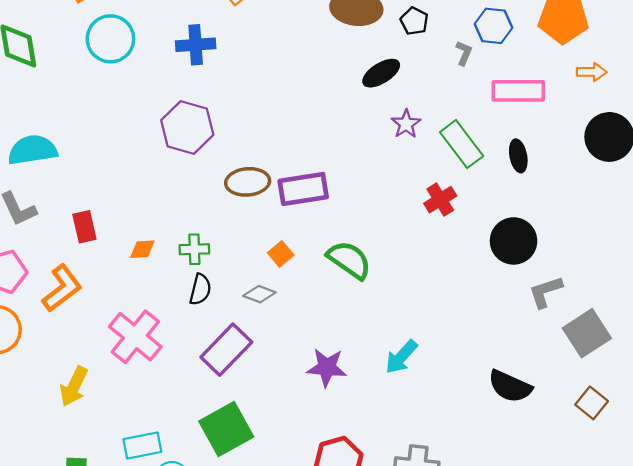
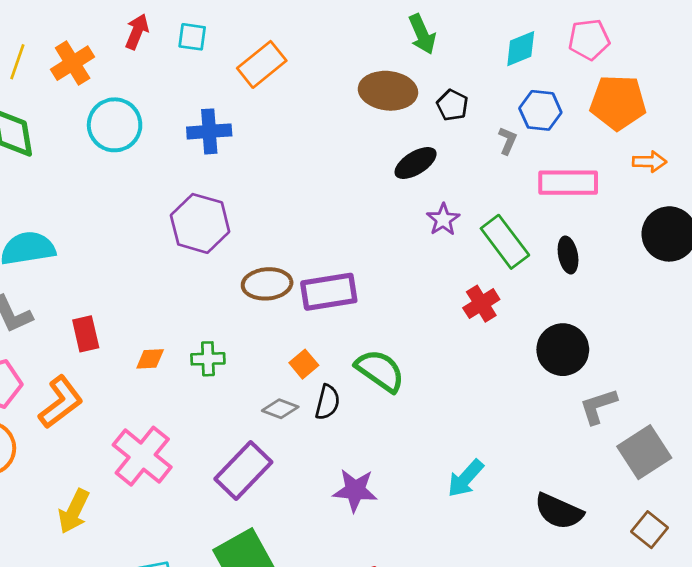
black semicircle: (200, 289) -> (327, 402), moved
cyan arrow: (401, 357) -> (465, 478), moved

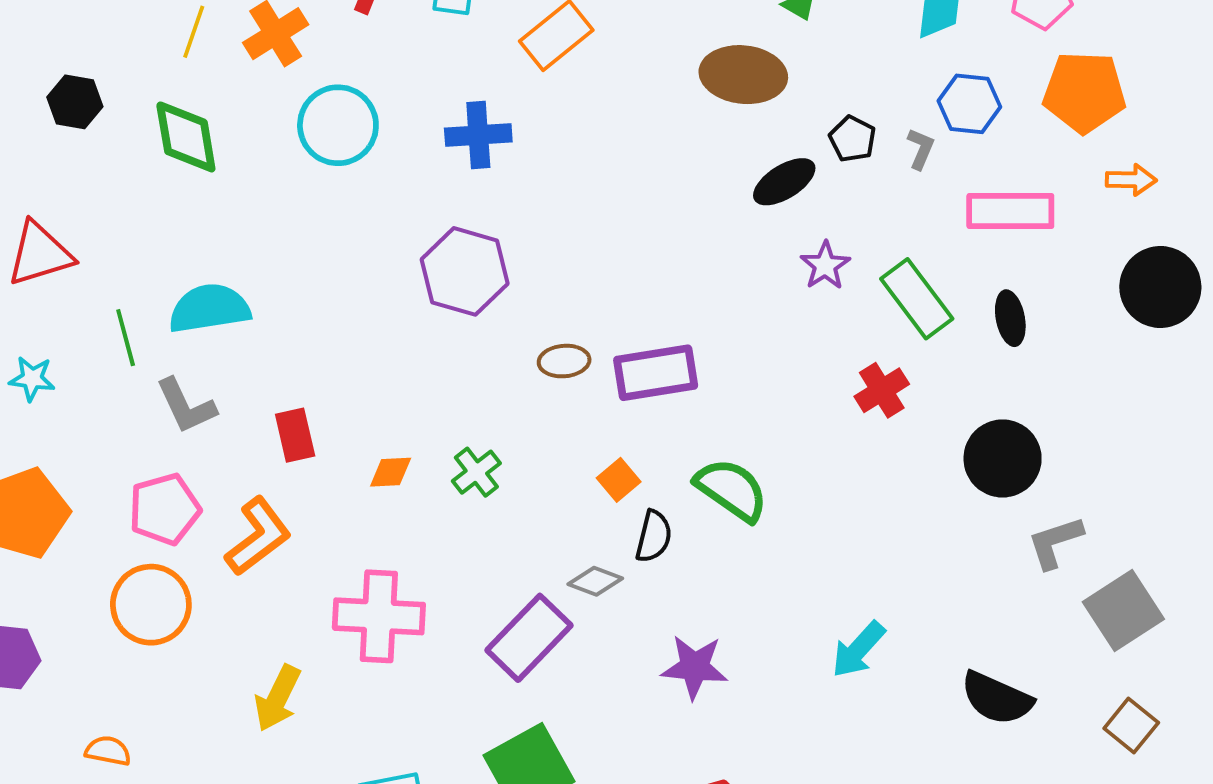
black pentagon: (452, 105) -> (852, 139), moved
brown ellipse: (267, 284) -> (564, 361), size x0.7
green cross: (208, 359) -> (476, 472), turned -36
gray diamond: (280, 409) -> (595, 581), moved
pink cross: (142, 456) -> (379, 616), turned -36

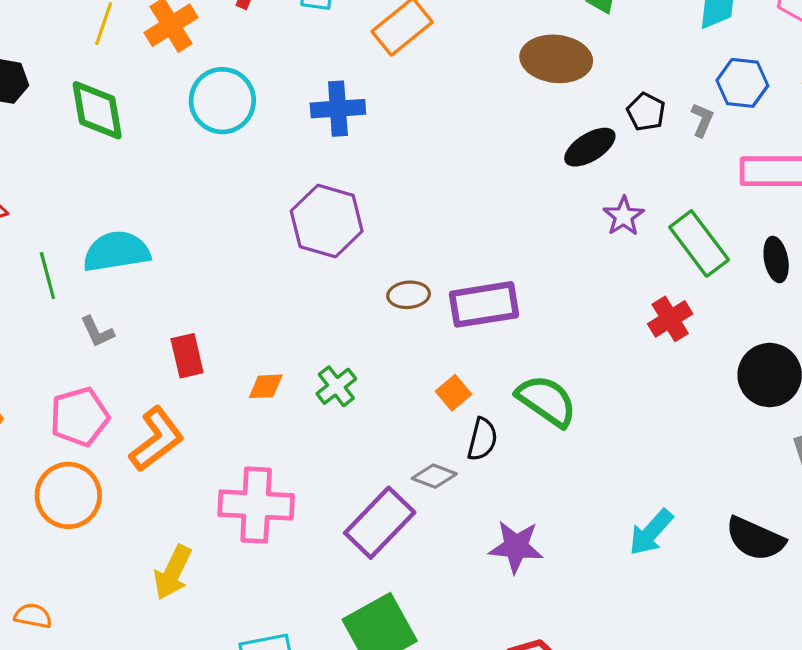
gray L-shape: (186, 406) -> (97, 332), size x0.7
black semicircle: (997, 698) -> (755, 539), moved

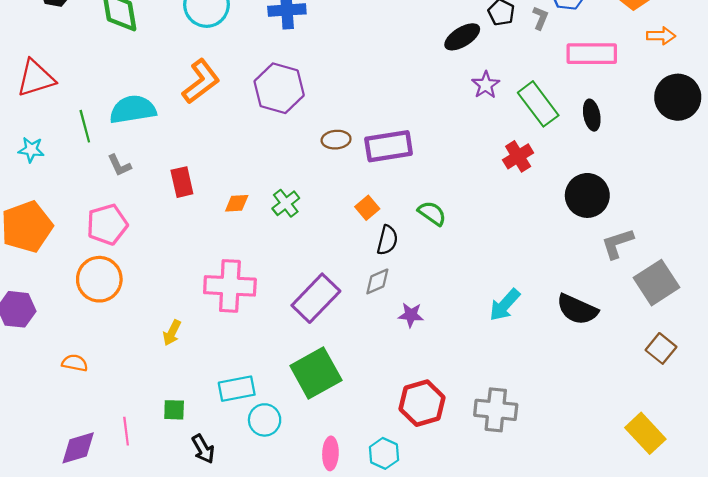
green semicircle: (547, 401) -> (432, 213), size x0.7
orange L-shape: (157, 439) -> (201, 82), moved
gray diamond: (434, 476) -> (377, 281), moved, turned -44
purple star: (516, 547) -> (411, 315), size x0.7
yellow arrow: (173, 572) -> (172, 333), size x0.7

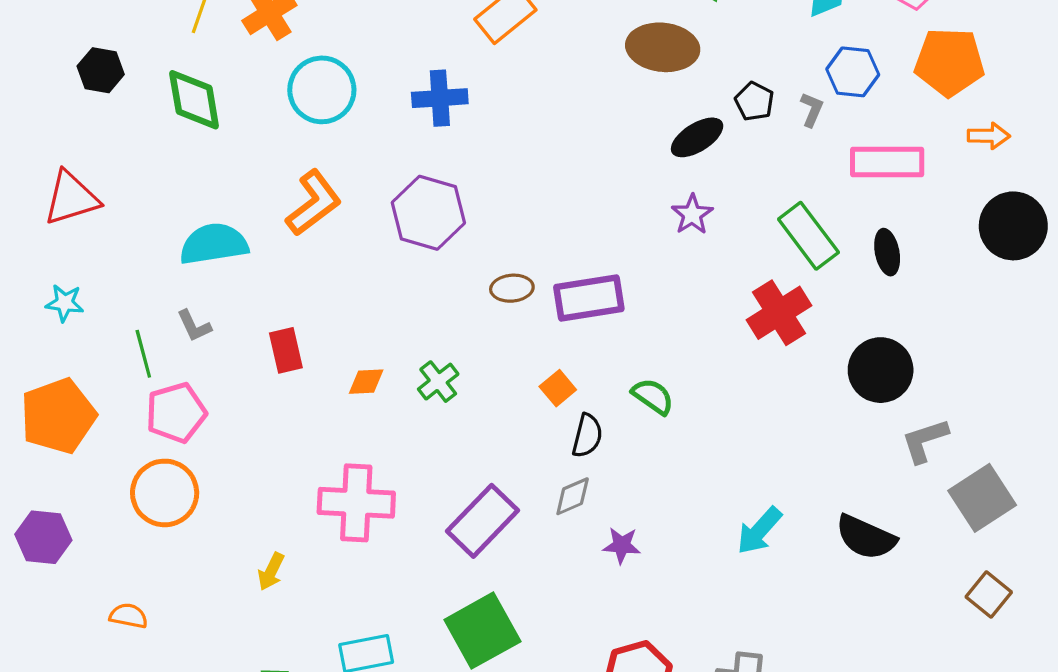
purple star: (486, 85) -> (692, 214), moved
green line: (85, 126) -> (143, 354), moved
red cross: (518, 156) -> (779, 313), size x1.4

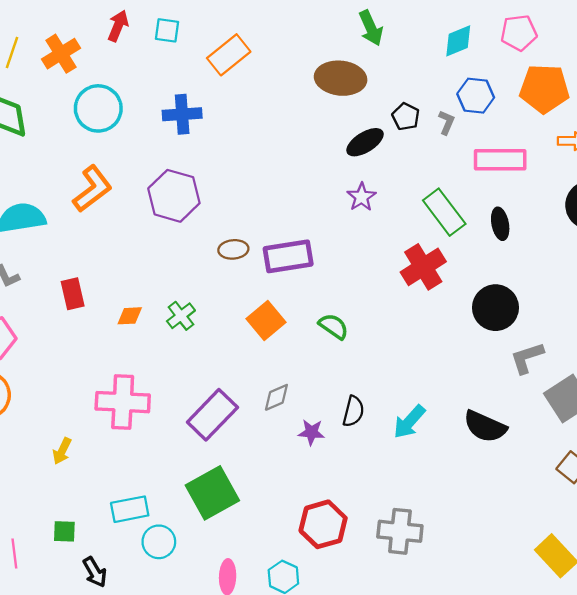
orange square: (558, 388) -> (266, 320), size x1.5
black semicircle: (587, 436) -> (353, 411), moved

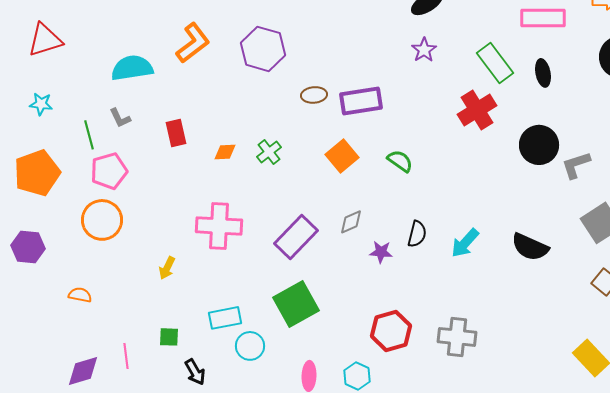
gray L-shape: (527, 358) -> (576, 165), moved

